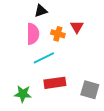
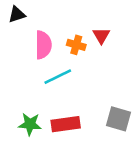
black triangle: (41, 11) -> (17, 14), moved
red rectangle: (55, 83) -> (66, 124), moved

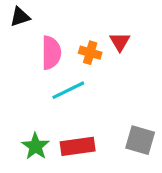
green star: (30, 124) -> (36, 146), turned 30

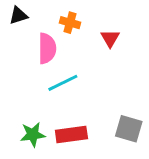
orange cross: (90, 53) -> (70, 23), moved
green star: (36, 146) -> (33, 134), turned 30

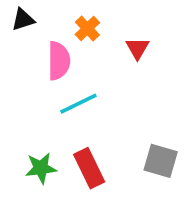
orange cross: (70, 23) -> (87, 29), turned 30
red rectangle: (71, 134) -> (89, 168), turned 72

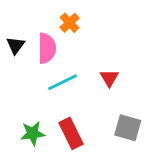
black triangle: (23, 20) -> (16, 45), moved, turned -36
red triangle: (137, 48) -> (109, 78), moved

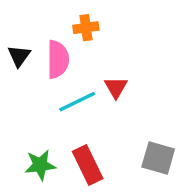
orange cross: (70, 23) -> (86, 28), turned 36
red triangle: (109, 78) -> (116, 88), moved

